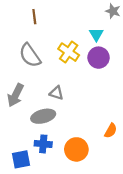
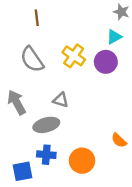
cyan triangle: (96, 34) -> (114, 37), moved, turned 32
gray arrow: (15, 95) -> (17, 102), turned 125
orange semicircle: (111, 131) -> (119, 140), turned 104

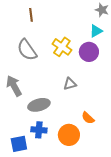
gray triangle: (61, 100) -> (70, 84), moved, turned -32
orange semicircle: (119, 140) -> (88, 118), moved

